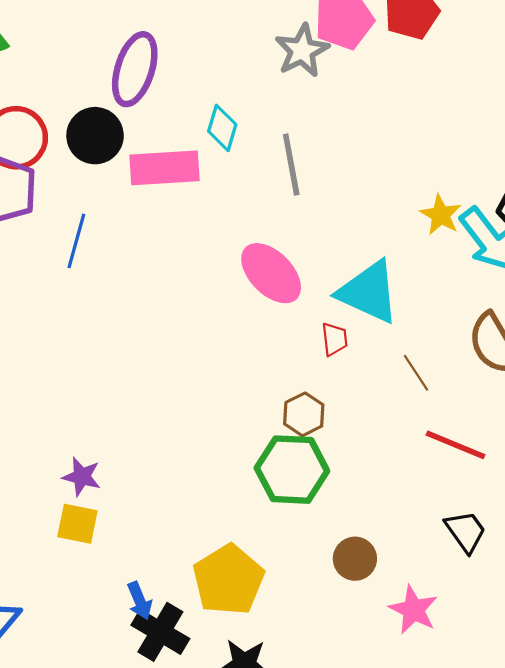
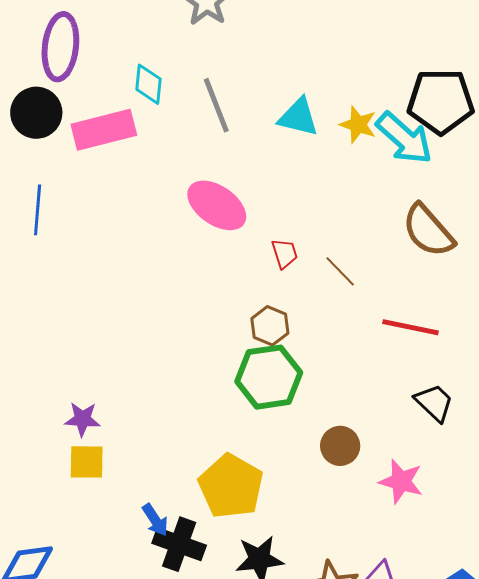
cyan triangle: (369, 292) -> (298, 117), moved, size x0.7
brown line: (416, 373) -> (340, 271), moved

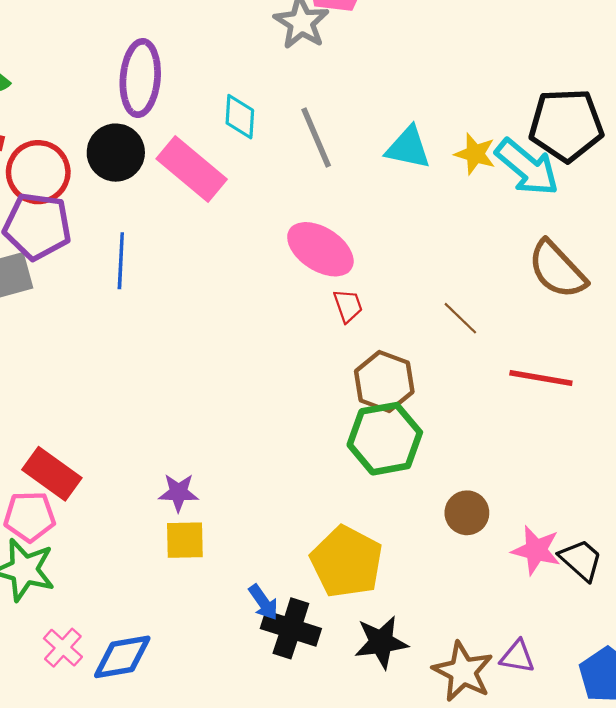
pink rectangle: (104, 130) -> (192, 169), turned 56
red trapezoid: (285, 253) -> (348, 306), moved
brown hexagon: (270, 326) -> (384, 381), size x1.4
black trapezoid: (434, 403) -> (581, 560), moved

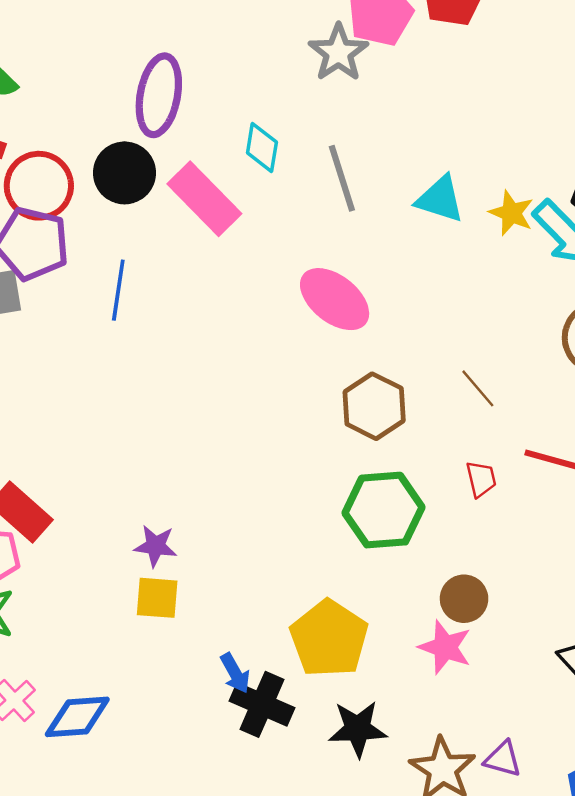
red trapezoid: (348, 306) -> (481, 479), moved
brown hexagon: (384, 381) -> (374, 406), moved
pink star: (536, 550) -> (445, 647), moved

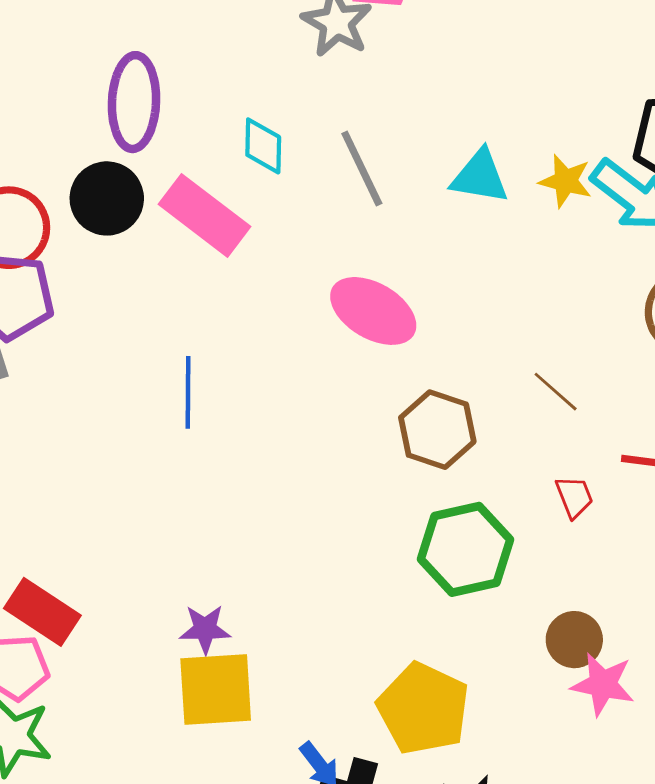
blue line: (118, 290) -> (188, 392), moved
yellow square: (157, 598) -> (216, 690), size x1.5
pink star: (445, 647) -> (603, 684), moved

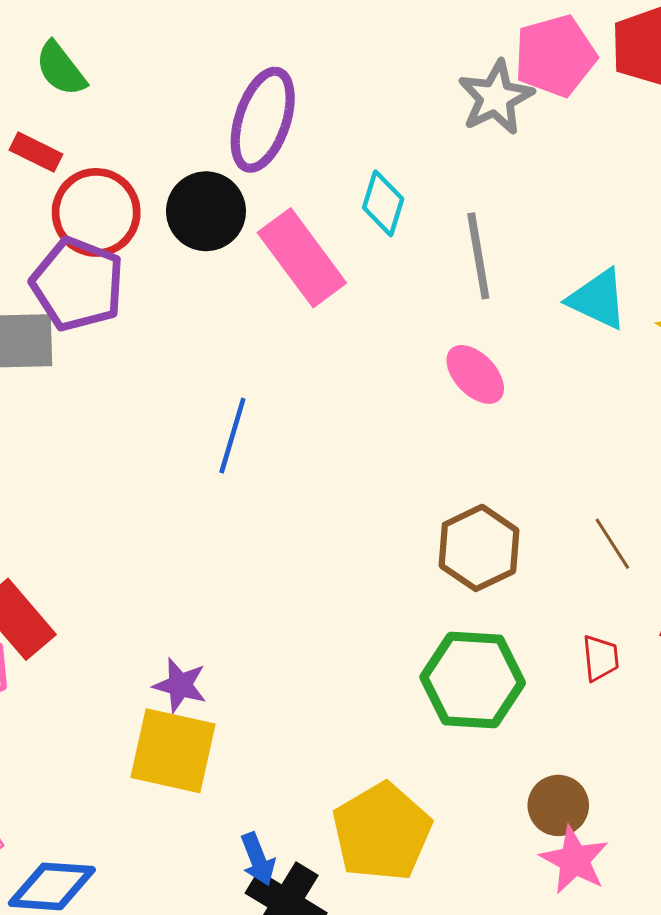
pink ellipse: (373, 311) -> (475, 374), moved, size x0.7

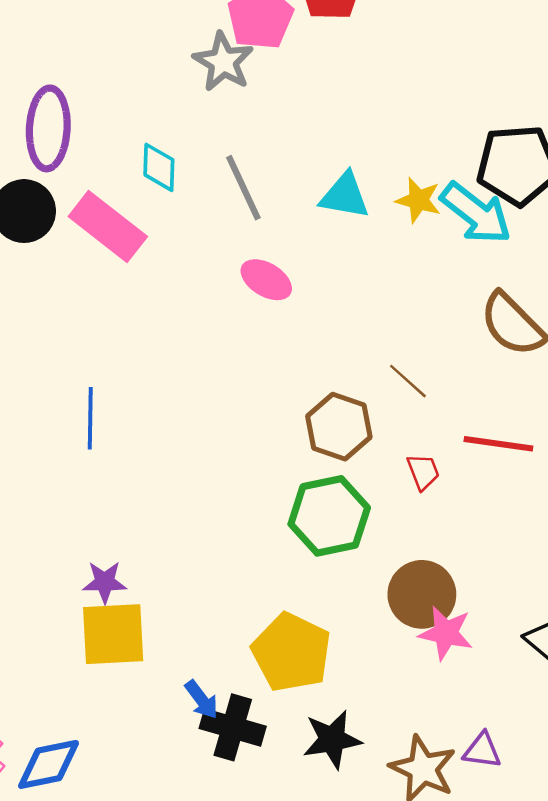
blue line: (232, 436) -> (90, 418), moved
brown hexagon: (479, 548) -> (339, 427), moved
brown circle: (558, 805) -> (422, 594), size x1.4

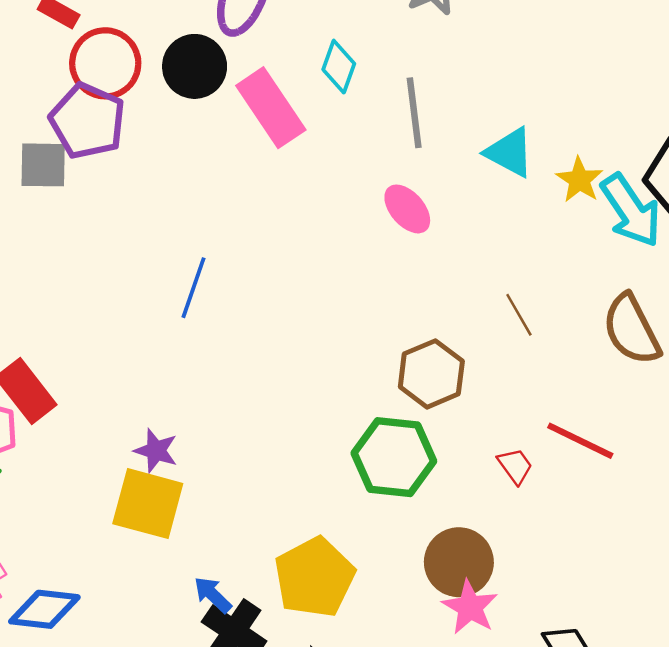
brown line: (408, 381) -> (519, 315), moved
red trapezoid: (423, 472) -> (515, 466), moved, turned -33
blue arrow: (202, 700) -> (213, 595), turned 153

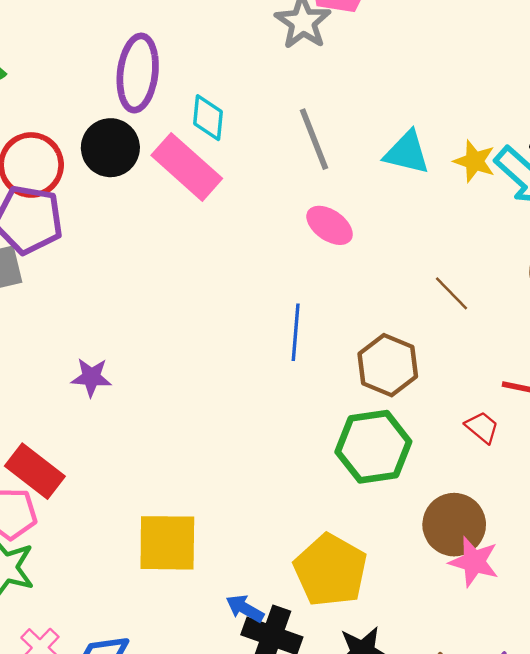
cyan diamond: (339, 67) -> (208, 118), moved
blue line: (193, 288) -> (296, 332), moved
purple star: (156, 451) -> (91, 377), moved

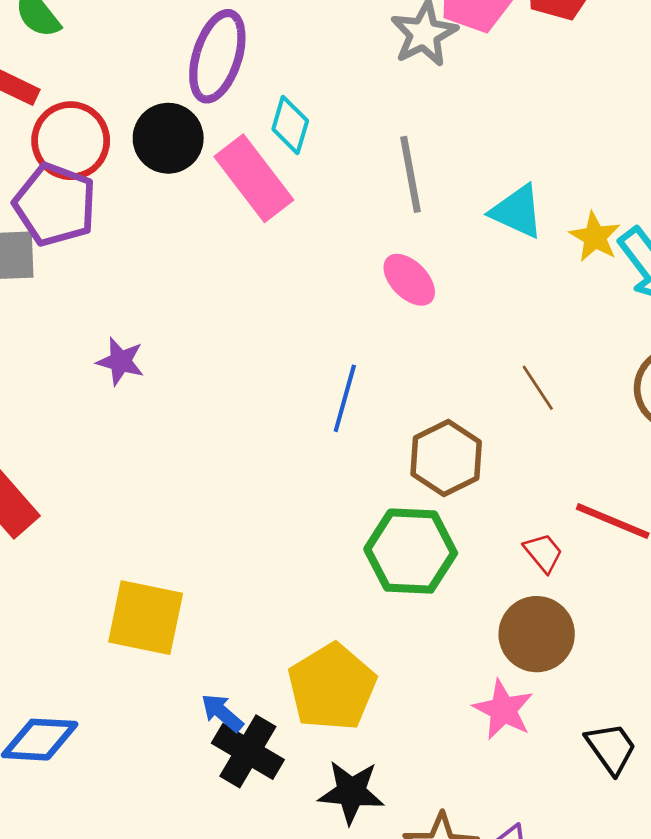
purple star: (91, 377) -> (120, 361), moved
brown circle: (454, 525) -> (537, 634), moved

